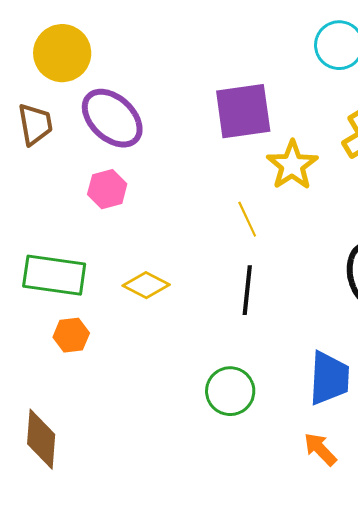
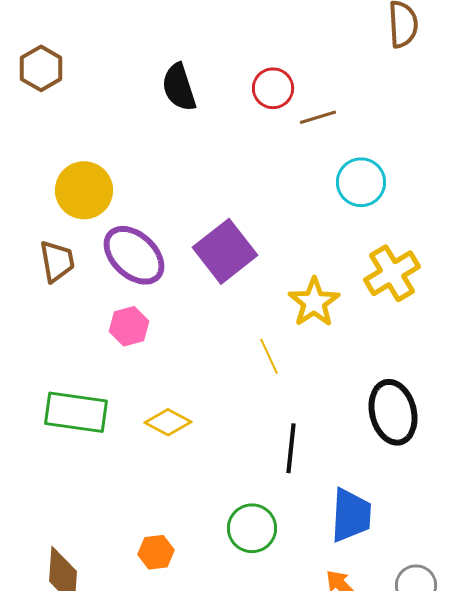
purple square: (243, 111) -> (225, 251), moved, turned -30
black line: (247, 290) -> (291, 448), moved
orange hexagon: (71, 335) -> (156, 552), moved

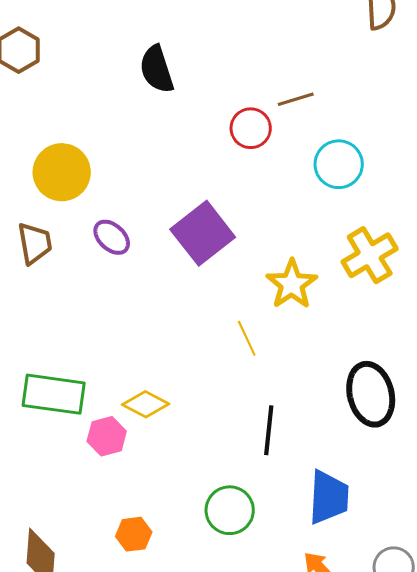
red circle: (273, 88) -> (251, 128), moved
purple ellipse: (134, 255) -> (112, 237), size x0.6
pink hexagon: (129, 326) -> (107, 436), moved

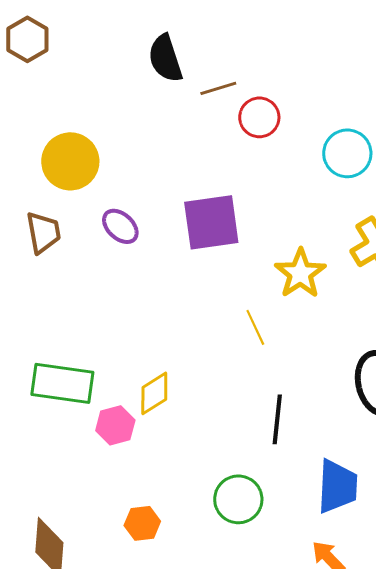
brown line: (296, 99) -> (218, 88), moved
purple square: (203, 233) -> (211, 222), turned 30
yellow diamond: (146, 404) -> (154, 393), turned -60

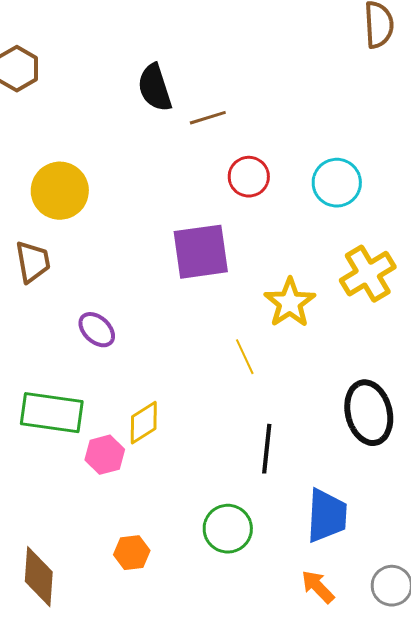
red circle: (259, 117) -> (249, 177), moved
purple ellipse: (120, 226) -> (97, 330), moved

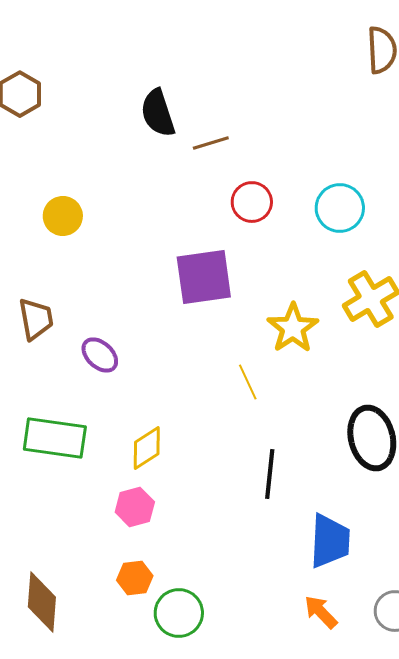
yellow circle: (60, 191) -> (63, 216), size x0.7
brown trapezoid: (33, 262) -> (36, 319), moved
pink hexagon: (105, 455) -> (135, 507), moved
green circle: (228, 529) -> (179, 613), moved

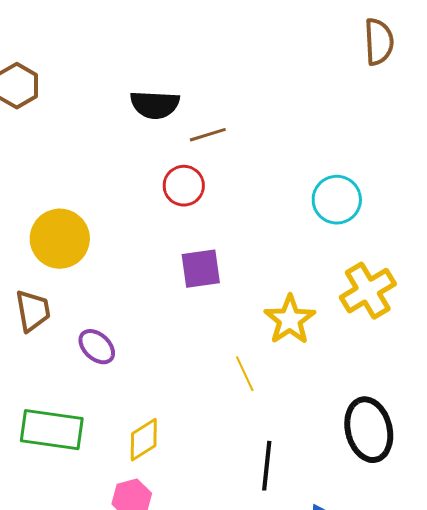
black semicircle: (158, 113) -> (155, 105), turned -69
red circle: (252, 202) -> (184, 186), moved
yellow circle: (63, 216) -> (60, 239), moved, size x1.5
purple square: (204, 277) -> (201, 269), size x0.7

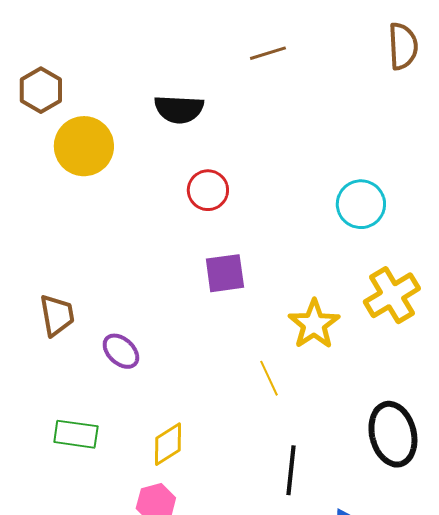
brown line: (208, 135) -> (268, 53), moved
yellow circle: (60, 239) -> (84, 146), moved
green rectangle: (52, 430) -> (76, 434), size x0.7

